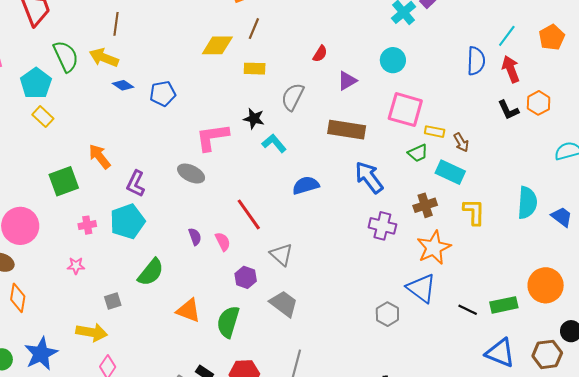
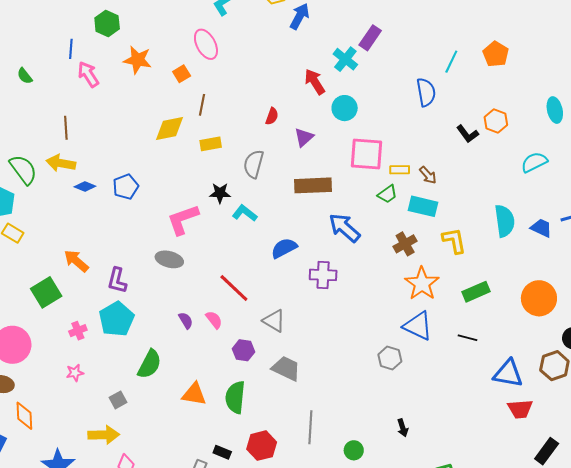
red arrow: (511, 69) -> (315, 82), moved
purple cross: (382, 226) -> (323, 275), moved
green rectangle: (504, 305) -> (476, 292), moved

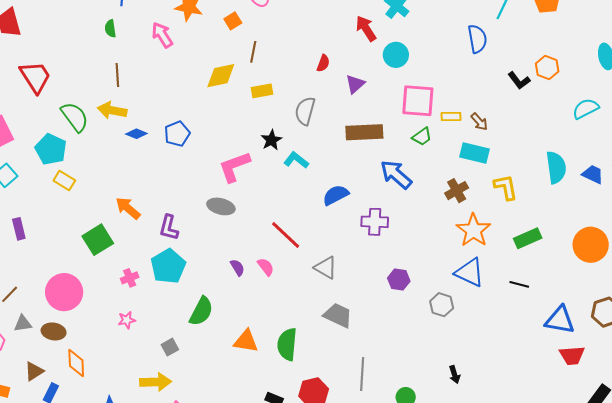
pink arrow: (88, 74) -> (162, 35), moved
green semicircle: (25, 76) -> (110, 29), moved, turned 30
black star: (220, 193) -> (271, 140), turned -30
green trapezoid: (387, 194) -> (422, 137), moved
purple hexagon: (244, 350) -> (399, 280), moved

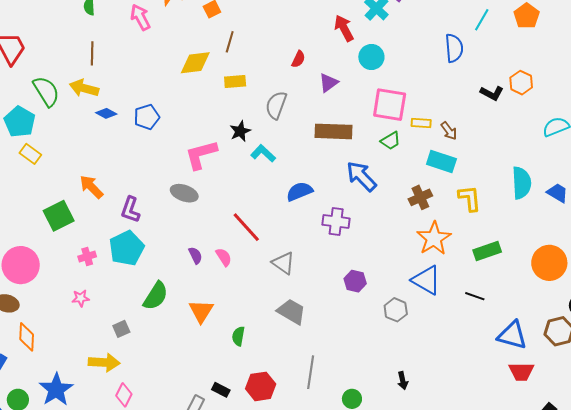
black L-shape: (519, 80) -> (492, 93), turned -30
orange triangle: (246, 341) -> (201, 311), moved, turned 48
green semicircle: (287, 344) -> (238, 336), size x0.6

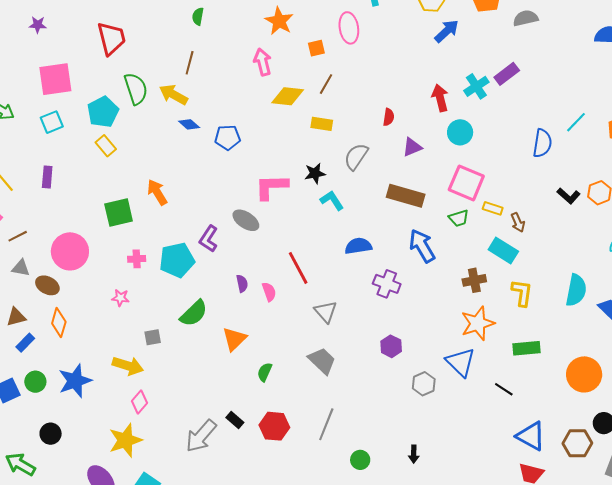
pink arrow: (140, 17) -> (263, 62), moved
red semicircle: (298, 59) -> (389, 117), turned -30
purple L-shape: (130, 210) -> (209, 239), moved

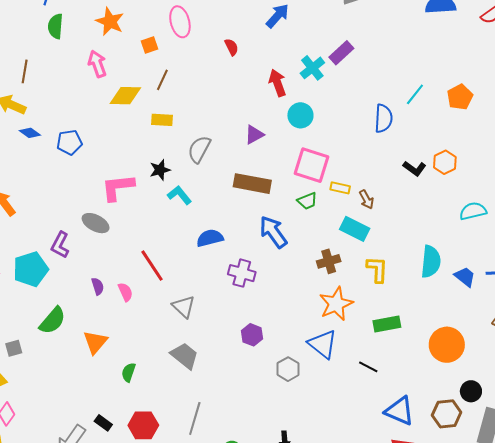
green semicircle: (198, 16) -> (55, 26), moved, size x1.4
red semicircle: (389, 117) -> (232, 47), moved, turned -30

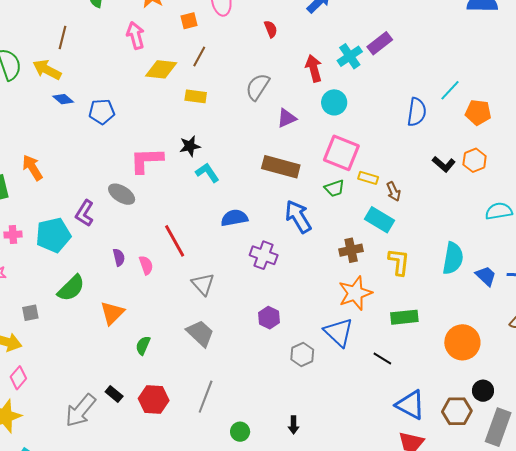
orange pentagon: (460, 97) -> (478, 112), moved, turned 30
gray semicircle: (199, 149) -> (258, 87), moved

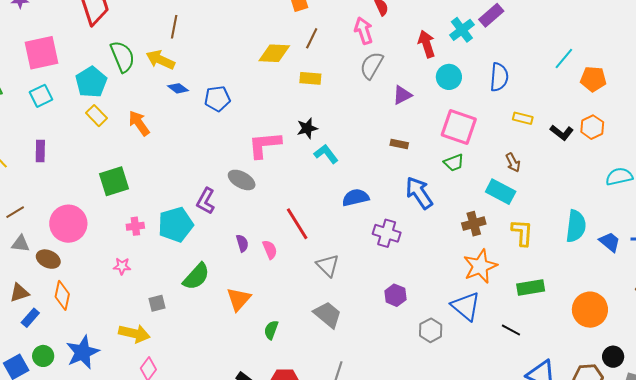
pink arrow: (136, 36) -> (364, 31), moved
blue semicircle: (417, 112) -> (499, 77), moved
brown rectangle: (281, 167) -> (399, 144), size x0.5
orange arrow: (32, 168) -> (139, 123), moved
yellow rectangle: (368, 178) -> (523, 118), moved

